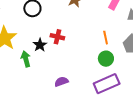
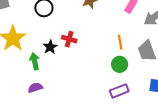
purple semicircle: (61, 82) -> (35, 88), moved
purple rectangle: (107, 84) -> (119, 91), size x0.7

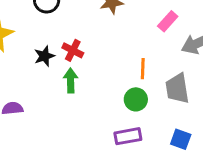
green arrow: (35, 61) -> (71, 80), moved

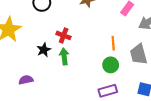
black star: (44, 56) -> (44, 50), moved

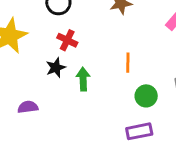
red cross: (64, 35) -> (67, 40), moved
orange line: (113, 43) -> (128, 63), moved

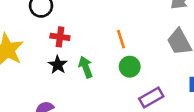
green circle: (146, 96) -> (130, 67), moved

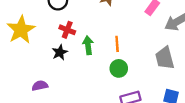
green arrow: (86, 67) -> (88, 45), moved

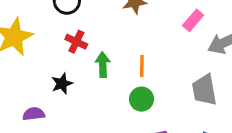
black star: (60, 52) -> (62, 84), moved

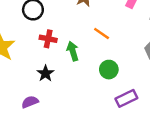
orange line: (142, 66) -> (102, 33), moved, turned -42

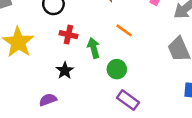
green circle: (109, 70) -> (117, 69), moved
purple rectangle: (126, 98) -> (128, 100), moved, turned 60

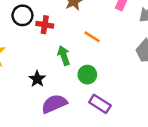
red cross: (68, 35) -> (45, 25), moved
purple semicircle: (48, 100) -> (54, 104), moved, size x1.5

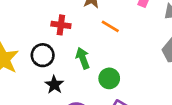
black circle: (22, 15) -> (43, 55), moved
orange line: (92, 37) -> (110, 26), moved

